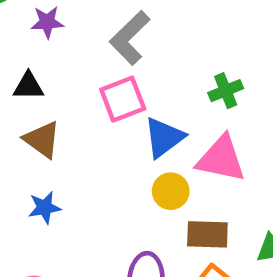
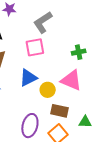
blue triangle: (164, 137) -> (28, 78), moved

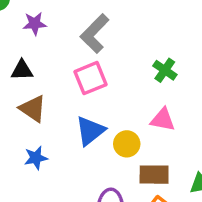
green cross: (79, 52) -> (165, 70), turned -32
pink triangle: (71, 80) -> (163, 120), size x0.7

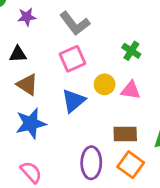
gray L-shape: (95, 34) -> (75, 23), turned -80
yellow circle: (127, 144) -> (105, 84), moved
blue star: (36, 158) -> (31, 123), size x1.6

